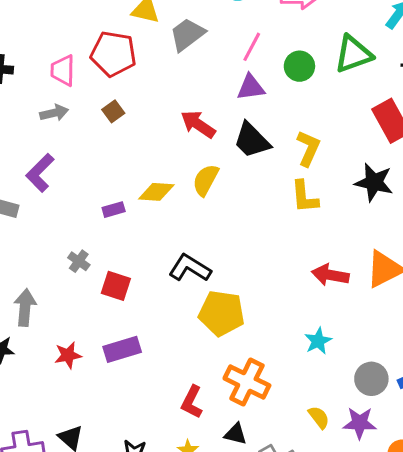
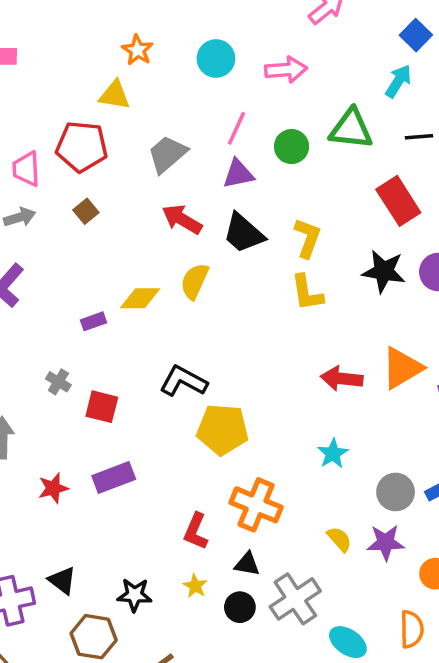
gray trapezoid: (187, 34) -> (167, 154), moved
green triangle: (353, 54) -> (351, 129), turned 30

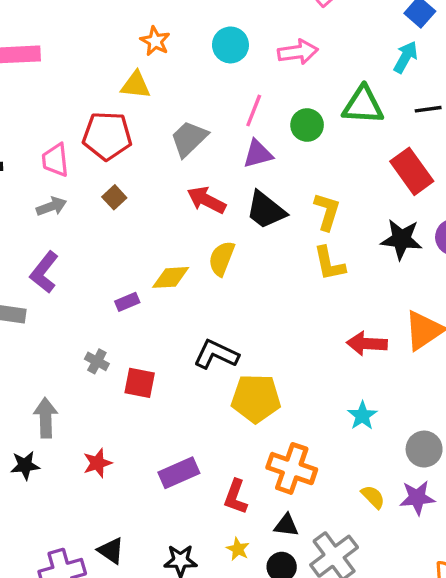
purple rectangle: (114, 478) -> (179, 473), moved

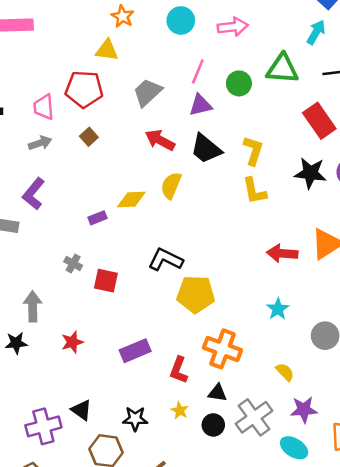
purple star: (417, 498) -> (304, 410), moved

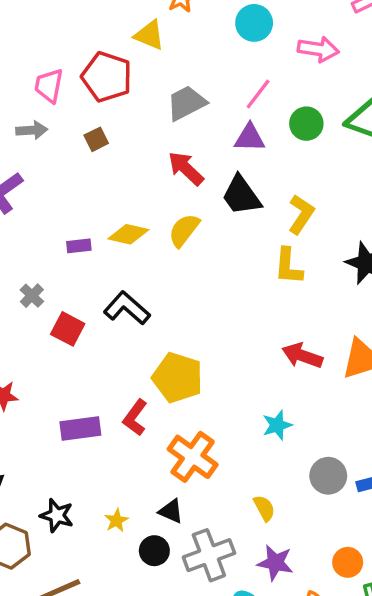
black L-shape: (165, 260) -> (127, 308), moved
red L-shape: (179, 370) -> (135, 418), moved

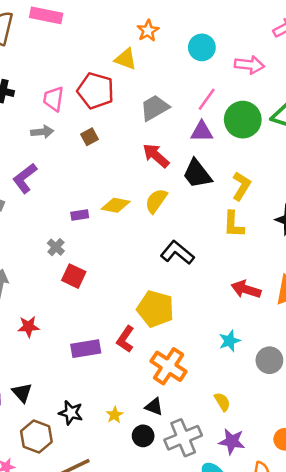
green circle: (306, 124) -> (243, 120), size x1.5
gray cross: (32, 296) -> (56, 247), moved
black L-shape: (127, 308) -> (177, 253), moved
gray circle: (328, 476) -> (269, 360), moved

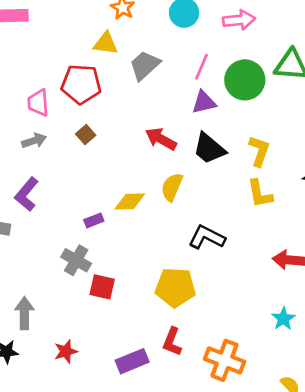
gray trapezoid: (155, 108) -> (145, 65), moved
gray cross: (56, 247) -> (76, 260), size x1.5
yellow pentagon: (155, 309) -> (175, 287), moved

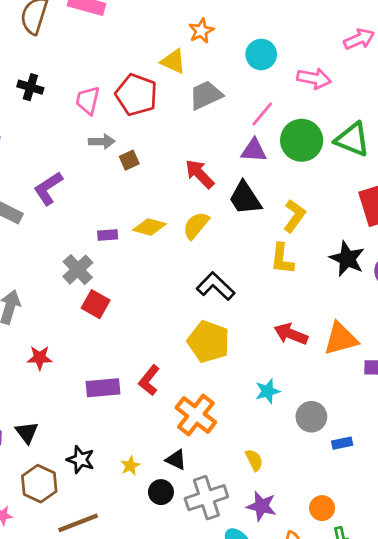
brown square: (86, 135) -> (129, 160), moved
gray arrow: (34, 141) -> (102, 142), moved
yellow pentagon: (175, 287) -> (209, 342), moved

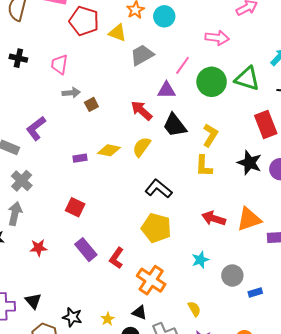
cyan circle: (261, 54) -> (164, 16), moved
red pentagon: (136, 95) -> (84, 21), moved
purple triangle: (254, 150) -> (166, 90), moved
gray cross: (78, 270) -> (22, 181), moved
purple rectangle: (103, 388) -> (86, 250), moved, turned 60

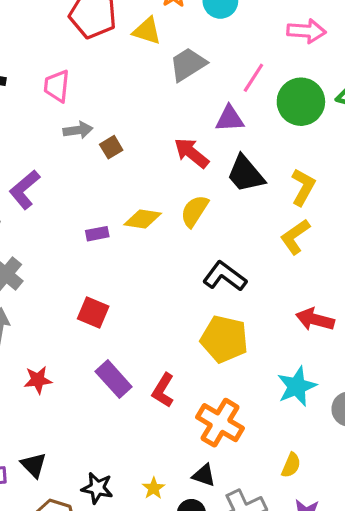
yellow L-shape: (204, 166) -> (295, 237), turned 55
cyan star: (200, 260) -> (297, 386), size x1.4
yellow semicircle: (194, 309) -> (291, 465), turned 56

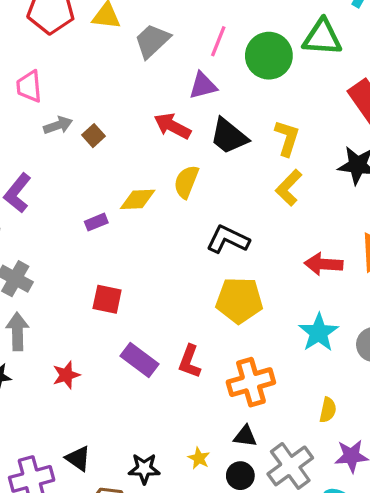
orange cross: (220, 423) -> (251, 382), turned -36

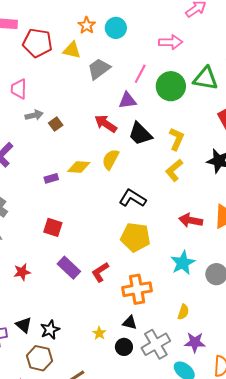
red L-shape: (190, 361) -> (100, 272), turned 30
black star: (144, 469) -> (50, 330), moved, turned -30

